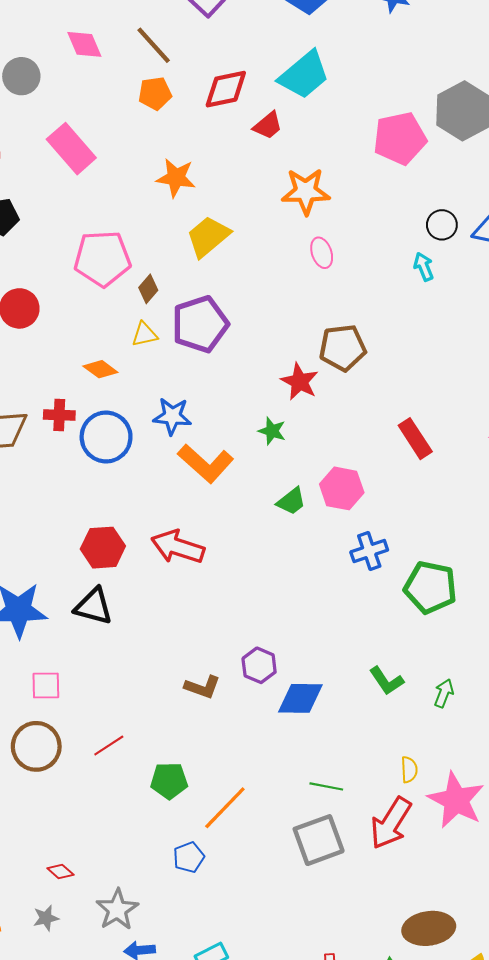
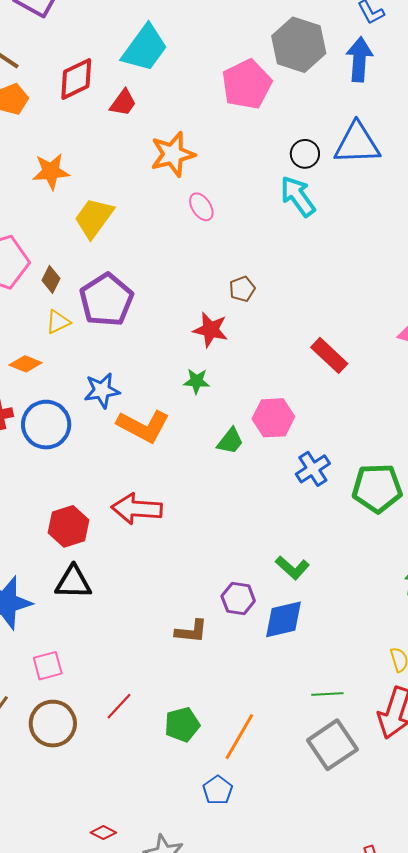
cyan arrow: (424, 267) -> (298, 196), size x1.6
brown pentagon: (343, 348) -> (242, 289), size x0.6
green L-shape: (386, 681) -> (292, 568), moved

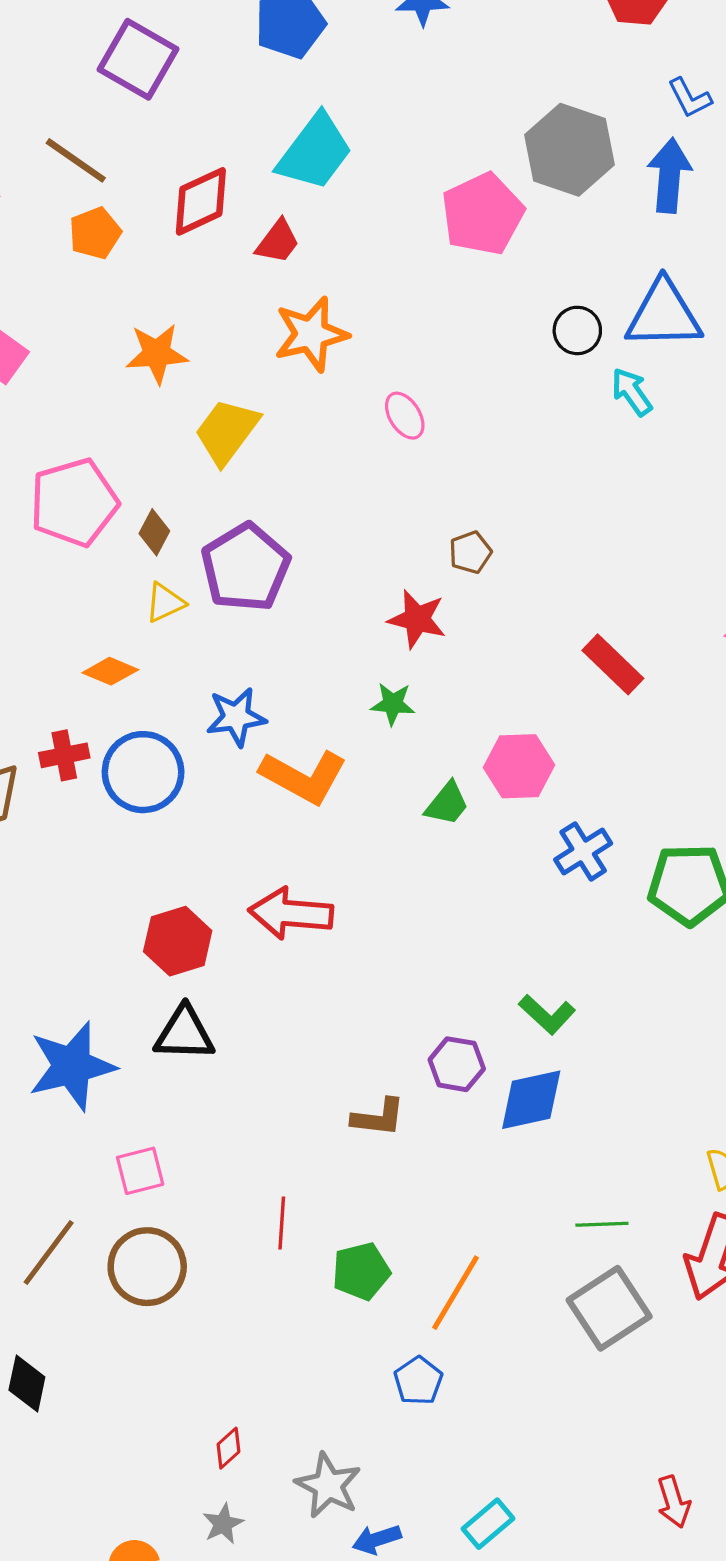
orange star: (173, 154) -> (311, 334), moved
cyan arrow: (298, 196) -> (632, 392), moved, size x0.7
red line: (119, 706) -> (282, 1223), moved, turned -40
red diamond: (103, 833) -> (228, 1448), turned -70

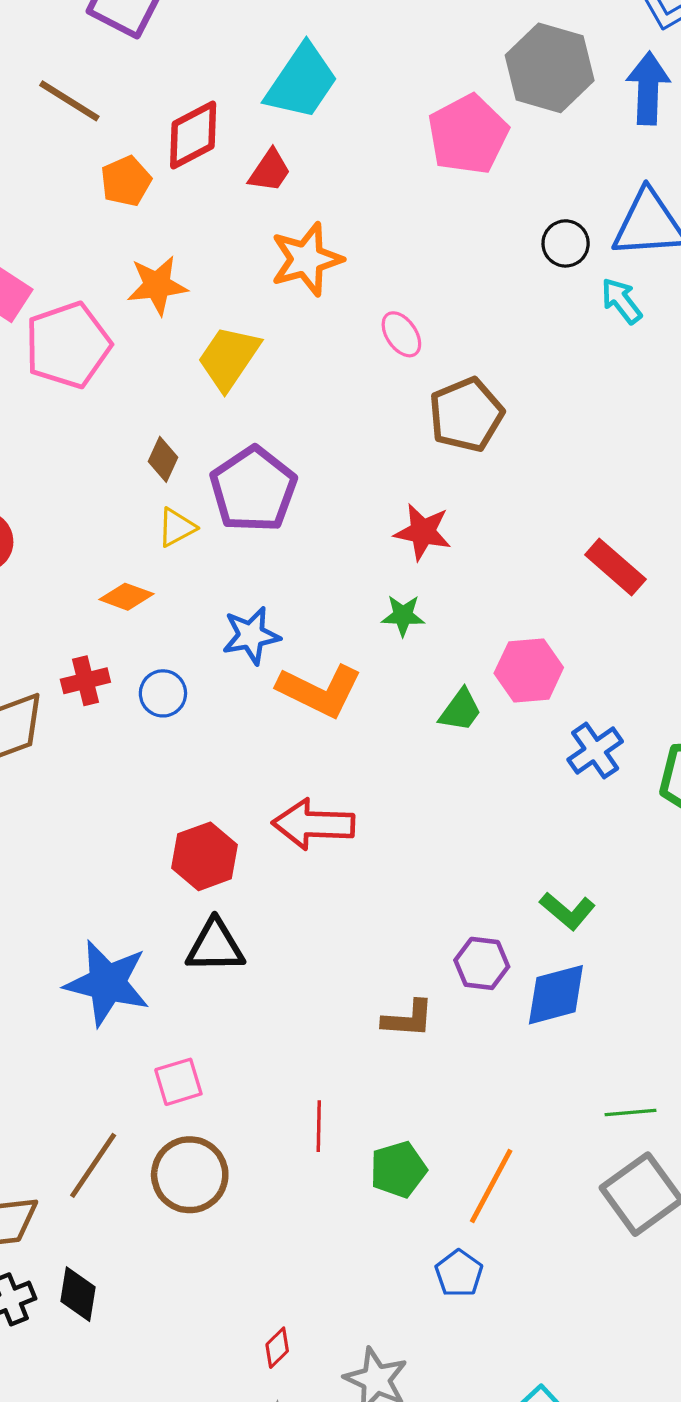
orange pentagon: (95, 233) -> (126, 181), moved
pink pentagon: (74, 502) -> (68, 345), moved
brown pentagon: (470, 552) -> (466, 415), moved, size x1.8
blue circle: (143, 772) -> (163, 693), size x0.6
blue star: (72, 1066) -> (107, 983), turned 30

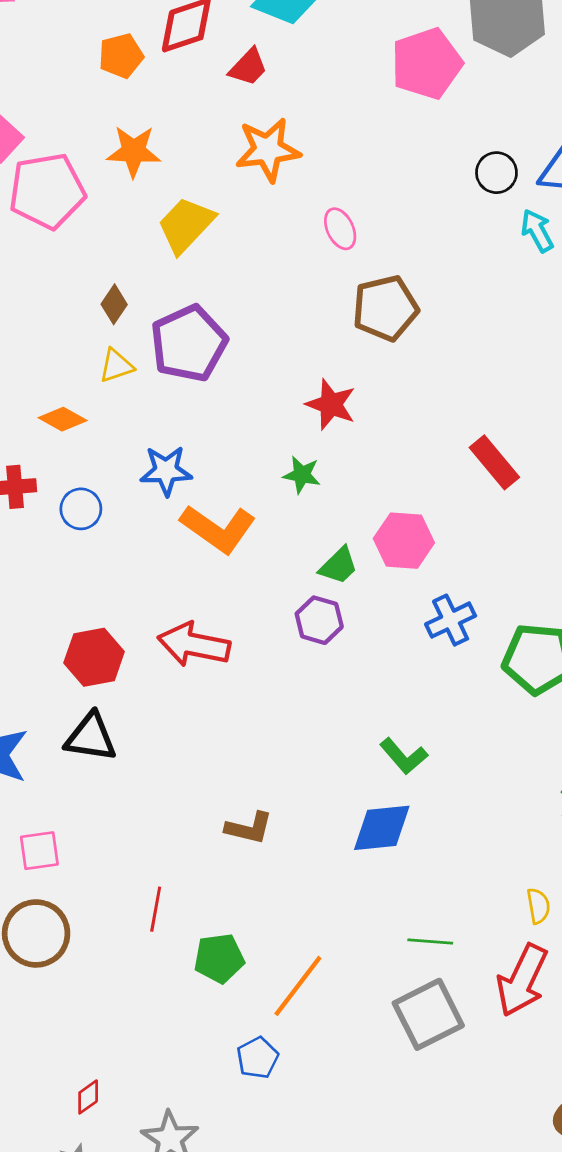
purple hexagon: (482, 963) -> (319, 620), moved

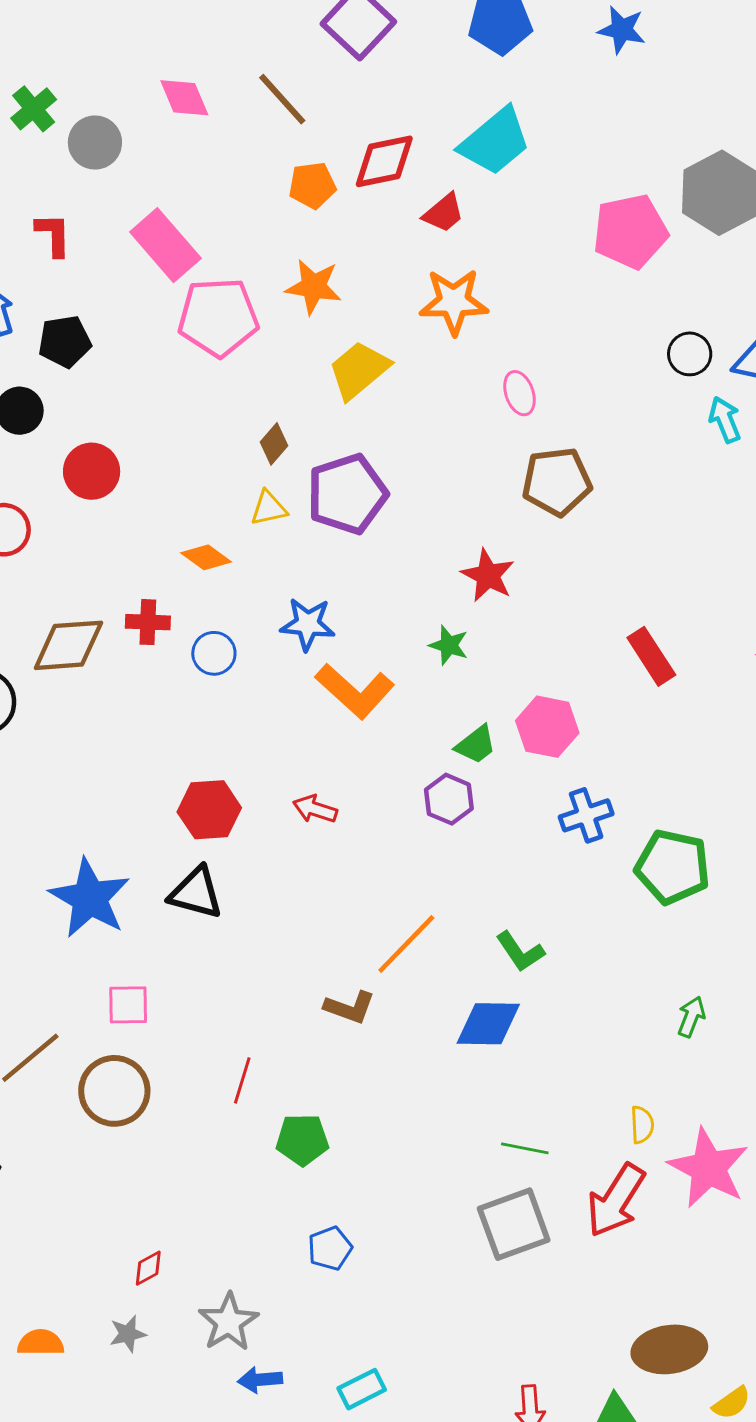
red arrow: (194, 645) -> (315, 809), size x0.6
orange line: (298, 986) -> (406, 944), moved

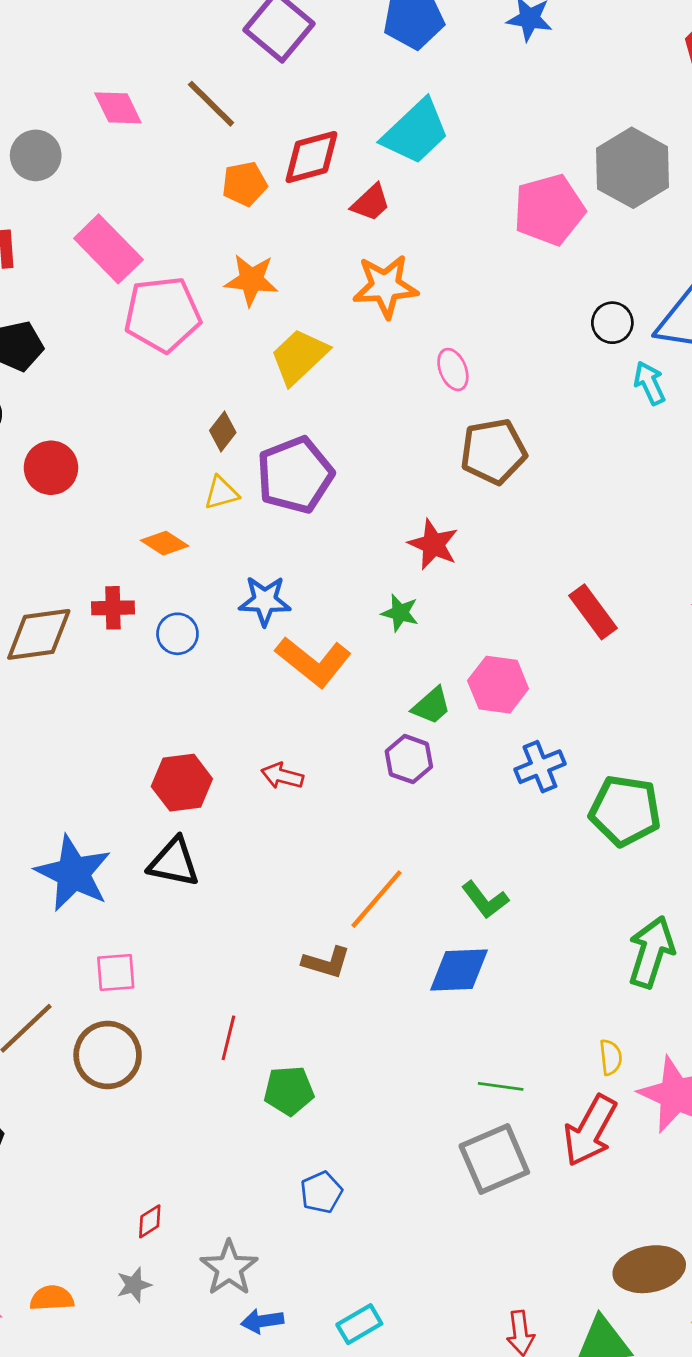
green arrow: (691, 1017) -> (651, 952), size x1.8

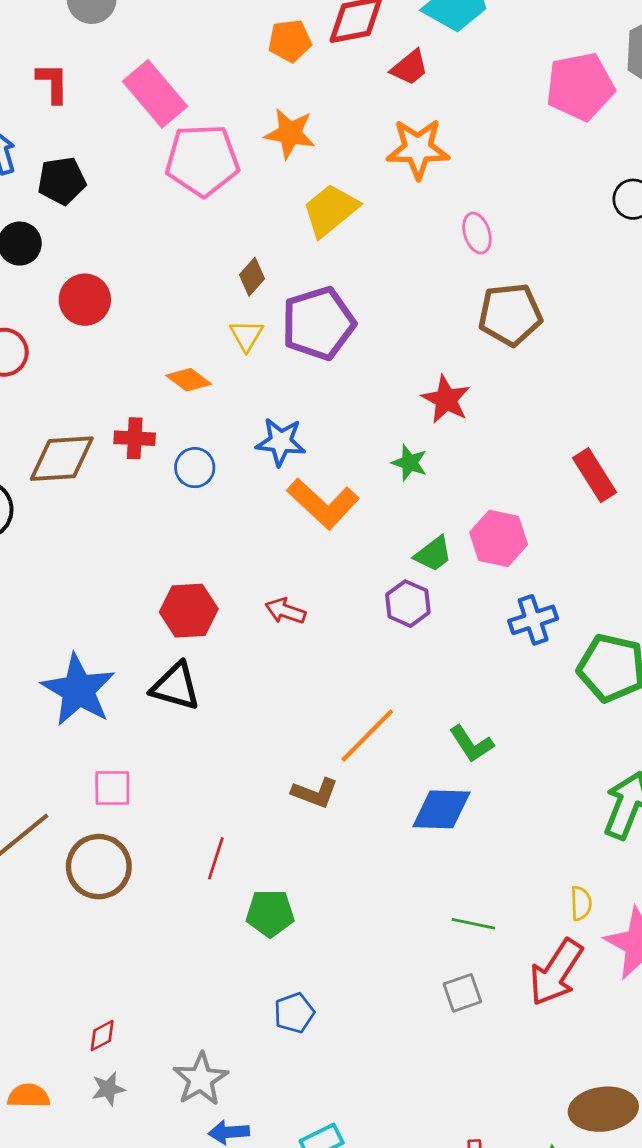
yellow triangle: (221, 493) -> (246, 336), turned -48
gray square: (494, 1159) -> (462, 993), size x0.6
red diamond: (150, 1221) -> (102, 1036), moved

